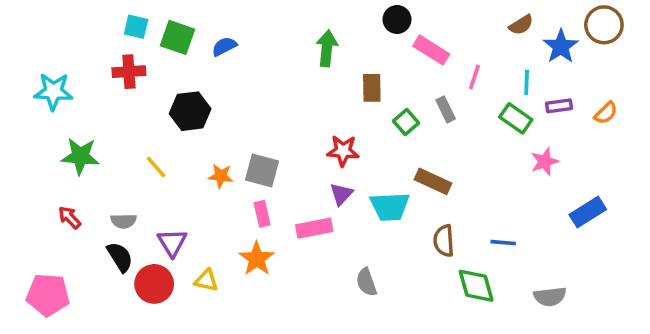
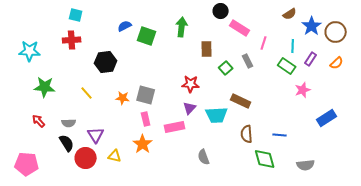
brown circle: (604, 25) -> (336, 32), moved
green square: (178, 37) -> (147, 36), moved
purple rectangle: (559, 106) -> (311, 59), turned -48

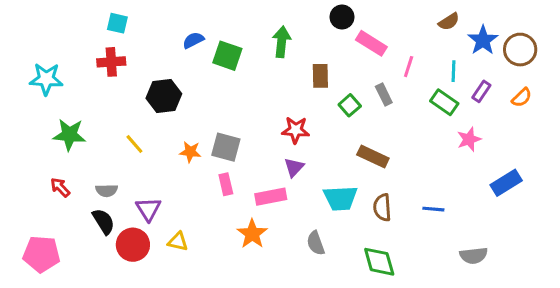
cyan trapezoid: (217, 115) -> (340, 198), moved
orange star: (143, 144) -> (252, 234), moved
green diamond: (265, 159) -> (379, 262), moved

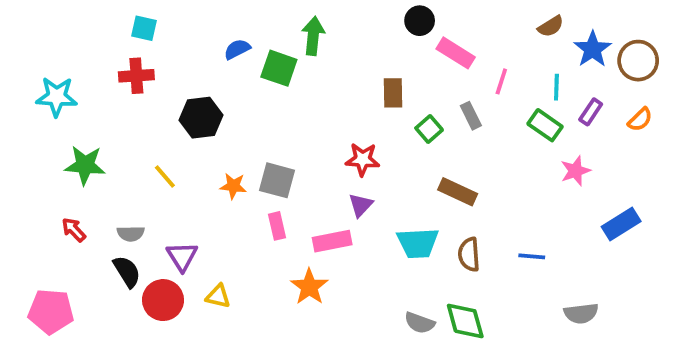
green arrow: (282, 42) -> (313, 36), moved
gray semicircle: (316, 243) -> (420, 323), moved, turned -50

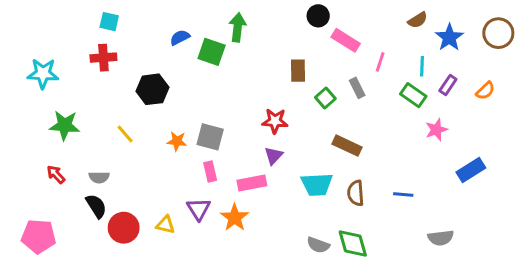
brown circle: (638, 61) -> (498, 33), moved
purple triangle: (182, 256) -> (199, 209), moved

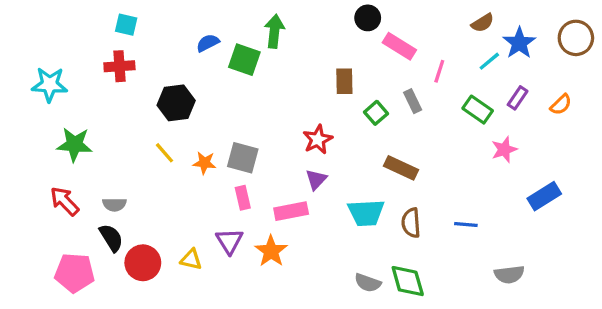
cyan line: (422, 66) -> (489, 61), moved, turned 48
red star: (275, 121) -> (318, 140), turned -30
yellow line: (125, 134) -> (164, 153), moved
red arrow: (56, 174) -> (65, 201), size x1.4
pink pentagon: (39, 236) -> (75, 273), moved

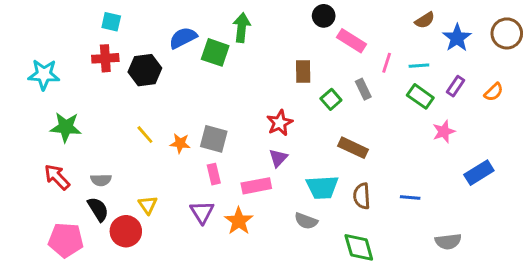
blue semicircle: (208, 43) -> (183, 38), size x1.4
cyan line: (489, 61) -> (419, 66), moved, turned 36
black hexagon: (176, 103) -> (145, 70), moved
yellow triangle: (191, 259) -> (148, 205), moved, turned 42
gray semicircle: (368, 283) -> (306, 221), moved

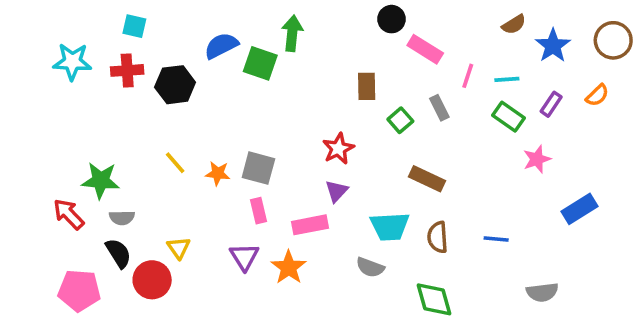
cyan star: (44, 74) -> (72, 62), moved
orange semicircle: (494, 92) -> (597, 95), moved
green star: (66, 127) -> (101, 180), moved

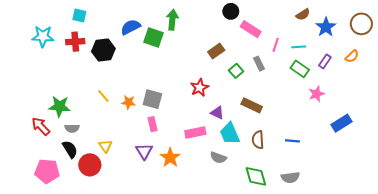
brown rectangle: (367, 86) -> (216, 51), turned 56
purple triangle: (337, 191) -> (217, 113), moved, turned -48
pink rectangle: (310, 225) -> (195, 133), moved
cyan trapezoid: (390, 227) -> (230, 134), turned 70
gray semicircle: (542, 292) -> (290, 177), moved

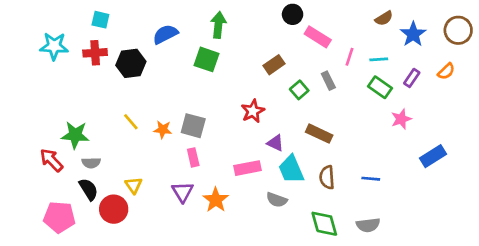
green square: (154, 37) -> (206, 59), moved

